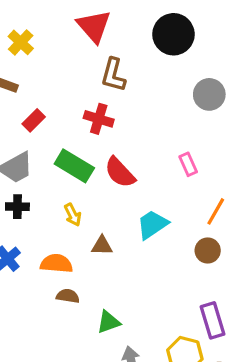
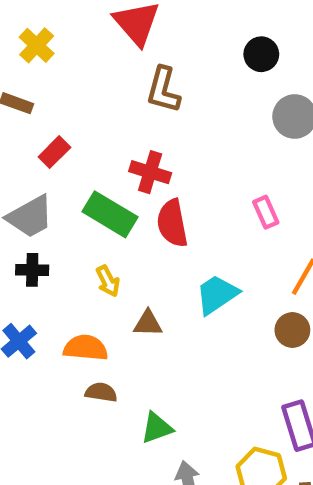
black circle: (173, 34) -> (261, 54), moved, size x0.6
red cross: (99, 119) -> (150, 172), moved
red semicircle: (120, 172) -> (172, 223), turned 32

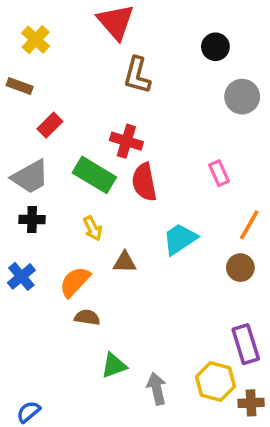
orange semicircle: (86, 348) -> (75, 282), turned -52
green triangle: (157, 428) -> (114, 365), moved

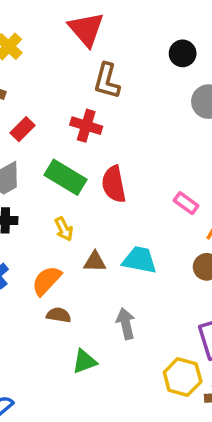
red cross: (126, 141) -> (86, 126), moved
pink rectangle: (219, 173) -> (186, 203), moved, turned -30
cyan trapezoid: (180, 239) -> (140, 260), moved, turned 45
gray arrow: (157, 389) -> (126, 324), moved

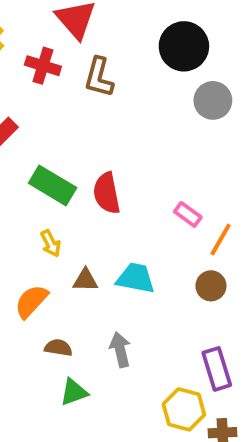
black circle: (183, 53) -> (184, 46), size x1.6
red cross: (86, 126) -> (43, 66), moved
brown semicircle: (59, 315) -> (58, 348), moved

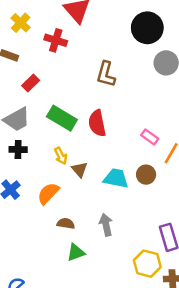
brown L-shape: (99, 77) -> (106, 74), moved
brown triangle: (85, 280) -> (80, 170), moved, turned 48
brown circle: (211, 286) -> (146, 175), moved

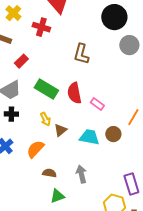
pink rectangle: (150, 137) -> (97, 104), moved
brown triangle: (80, 170) -> (60, 130), turned 32

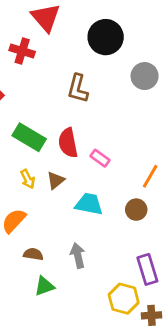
black circle: (114, 17) -> (106, 37), moved
brown triangle: (60, 130) -> (56, 180), moved
brown circle: (113, 134) -> (136, 210), moved

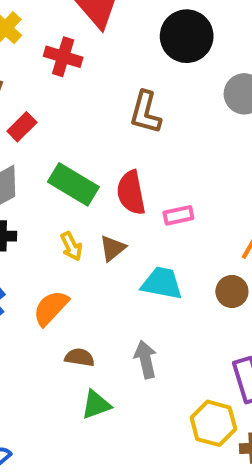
pink rectangle: (100, 158) -> (178, 215), turned -48

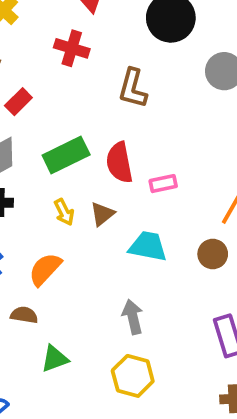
red cross: (63, 57) -> (72, 48), moved
green rectangle: (73, 184) -> (66, 155), turned -57
brown semicircle: (80, 357) -> (24, 315), moved
green triangle: (96, 405) -> (55, 359), moved
yellow hexagon: (213, 423) -> (133, 376), moved

